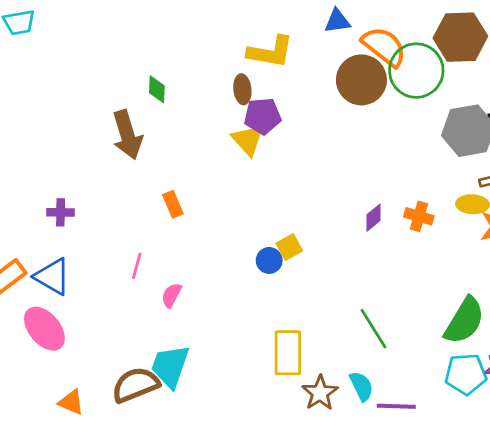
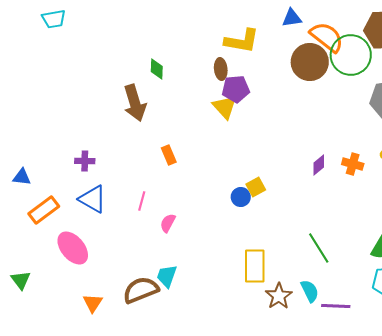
blue triangle: (52, 277) -> (93, 199), moved
cyan trapezoid: (170, 366) -> (167, 276), size x0.7
orange triangle: (71, 402) -> (93, 303), turned 40

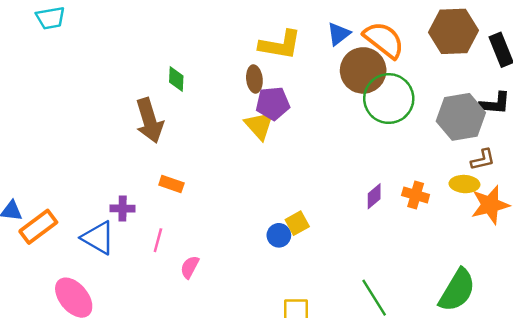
blue triangle: (292, 18) -> (339, 34), moved, turned -30
green circle: (351, 55) -> (389, 99), moved
orange rectangle: (169, 155) -> (171, 184), moved, turned -48
purple cross: (85, 161) -> (123, 208), moved
orange rectangle: (44, 210) -> (38, 227), moved

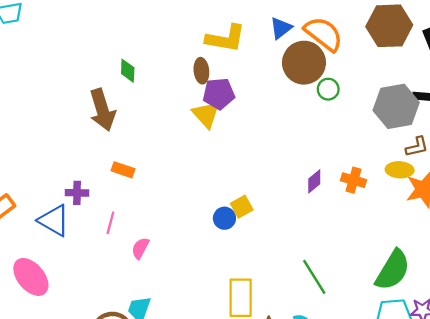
green circle: (389, 99) -> (328, 89), size x0.5

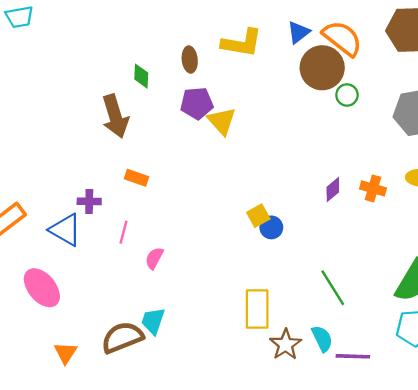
brown ellipse: (201, 71) -> (190, 60), moved
purple pentagon: (219, 94) -> (197, 103), moved
blue circle: (224, 218) -> (271, 227), moved

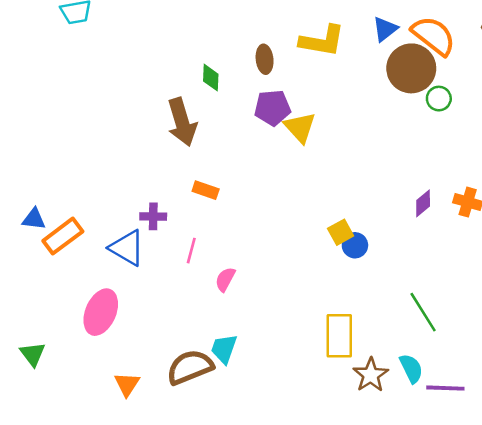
pink ellipse: (42, 288) -> (101, 312), turned 63

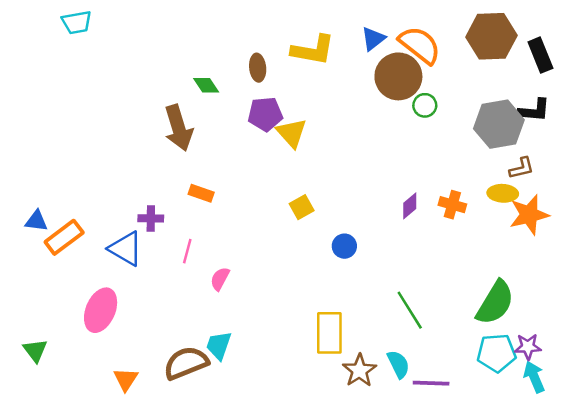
green diamond: (211, 78) -> (206, 85), turned -36
yellow square: (341, 232) -> (302, 207), moved

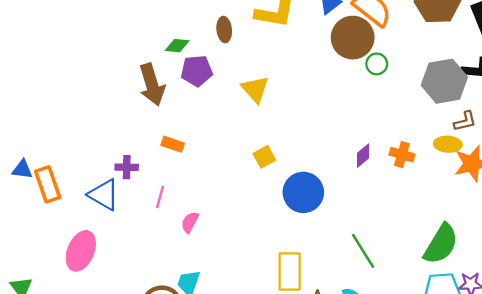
green diamond: (206, 85) -> (177, 46), turned -50
purple pentagon: (265, 114) -> (197, 71), moved
orange rectangle: (64, 237) -> (48, 184), turned -72
blue circle: (344, 246) -> (303, 192), size x1.8

